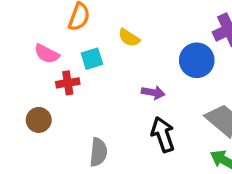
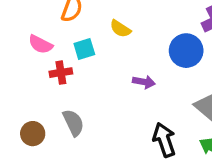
brown circle: (39, 120) -> (33, 134), moved
black arrow: (163, 134) -> (164, 140), moved
gray semicircle: (98, 152) -> (73, 123), moved, turned -32

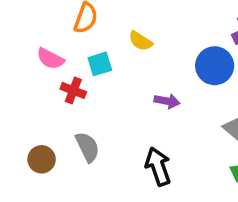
red cross: (61, 73) -> (73, 90), turned 30
black arrow: (164, 140) -> (158, 166), moved

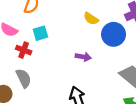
yellow semicircle: (140, 41) -> (91, 19), moved
gray semicircle: (87, 147) -> (24, 78), moved

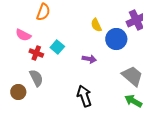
yellow semicircle: (91, 19) -> (96, 25), turned 32
cyan square: (40, 33) -> (57, 47), moved, turned -32

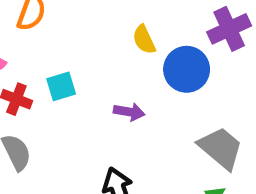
cyan square: (57, 47) -> (61, 86), turned 32

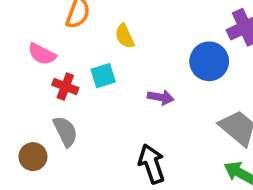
yellow semicircle: (144, 40) -> (125, 36), moved

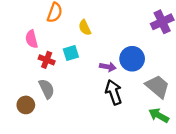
pink semicircle: (42, 54) -> (32, 39), turned 48
blue circle: (209, 61) -> (132, 59), moved
black arrow: (152, 164) -> (114, 92), moved

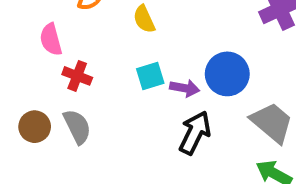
cyan square: (71, 53) -> (150, 76), moved
black arrow: (114, 92) -> (195, 133), turned 45
brown circle: (26, 105) -> (35, 127), moved

